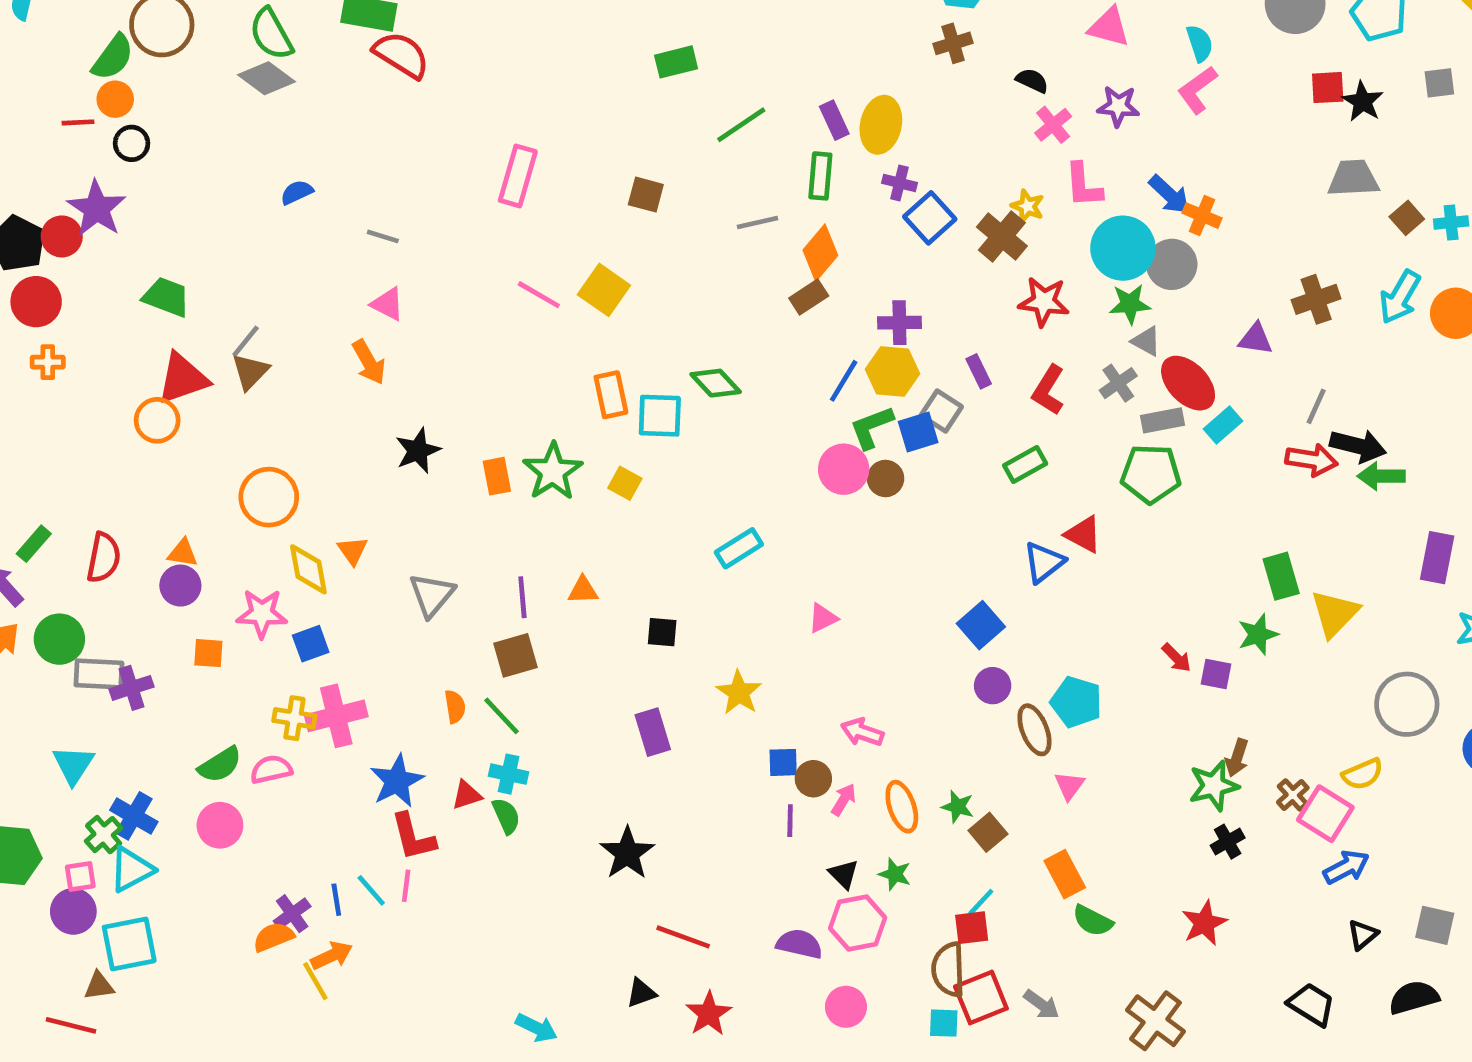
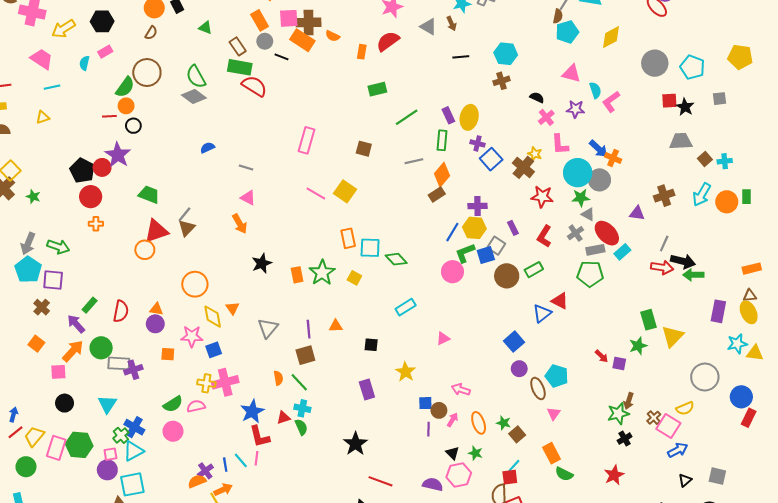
cyan semicircle: (1200, 43) -> (595, 90), moved
green diamond: (716, 383) -> (396, 259), moved
brown circle: (886, 478) -> (507, 276), moved, size x1.5

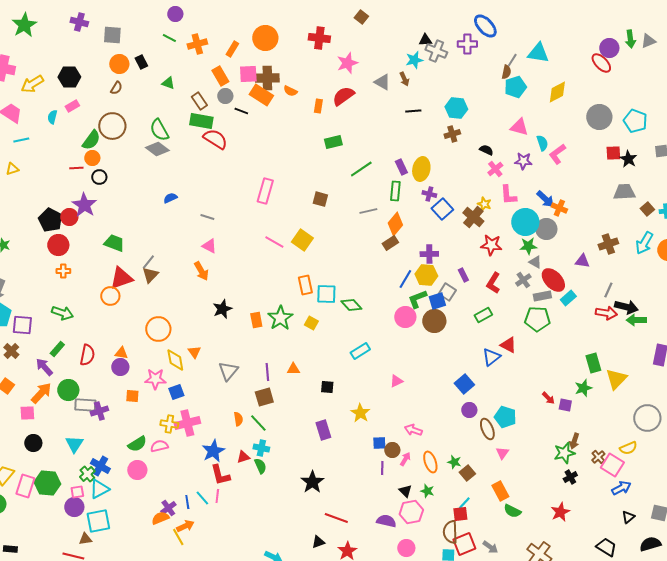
green arrow: (58, 247) -> (62, 313), moved
brown circle: (507, 276) -> (434, 321), moved

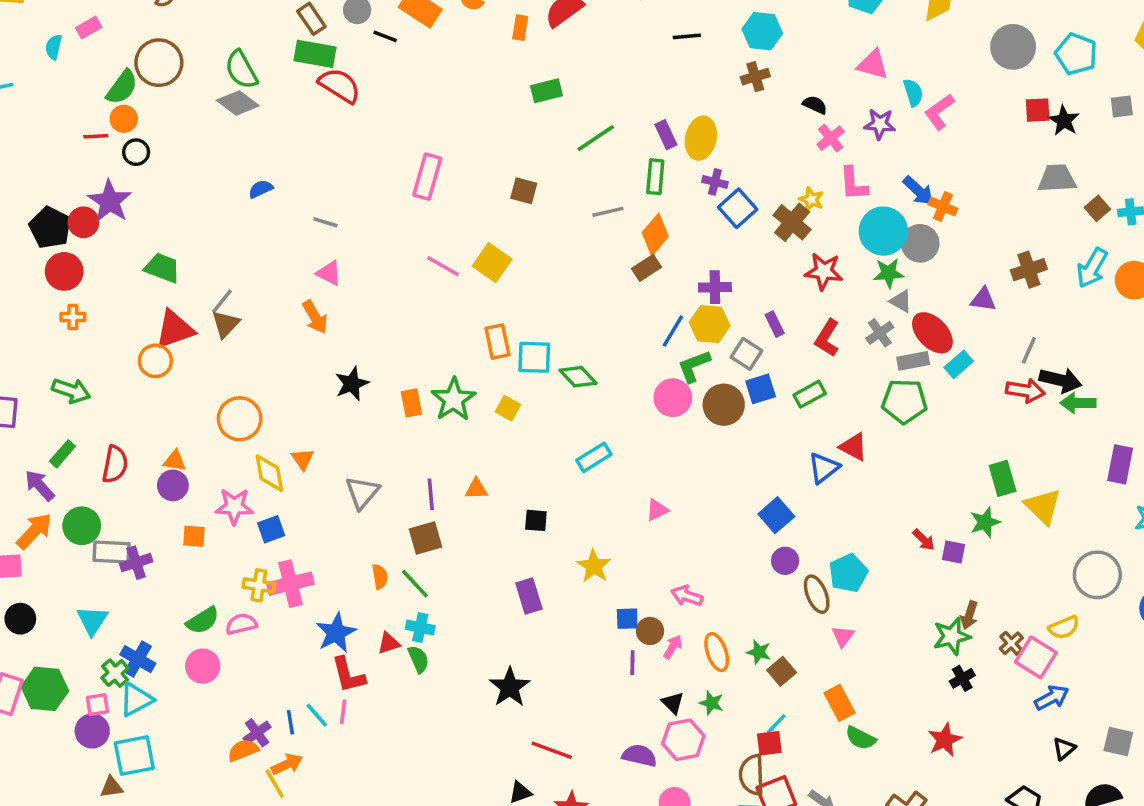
blue square: (437, 301) -> (761, 389), moved
yellow triangle: (616, 379) -> (1043, 506), turned -30
cyan pentagon: (505, 417) -> (848, 573), turned 30

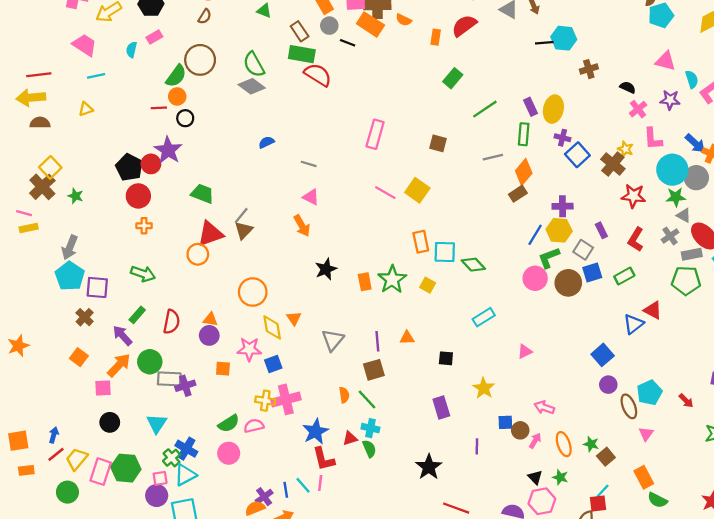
cyan hexagon: (762, 31) -> (564, 38), moved
green rectangle: (547, 91) -> (453, 78), turned -36
red arrow: (924, 540) -> (686, 401), moved
purple line: (632, 663) -> (477, 446), moved

